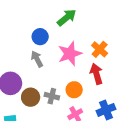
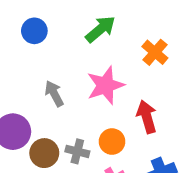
blue circle: (40, 37) -> (34, 31), moved
orange cross: (100, 49) -> (155, 52), moved

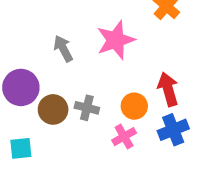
red arrow: (147, 117) -> (168, 89), moved
orange circle: (112, 142) -> (134, 106), moved

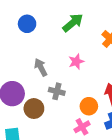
pink star: (116, 40) -> (76, 62), size x0.6
gray cross: (87, 108) -> (57, 91), moved

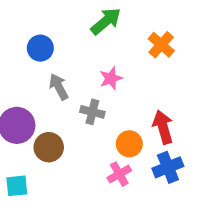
blue circle: (27, 24) -> (40, 48), moved
gray cross: (57, 91) -> (92, 112), moved

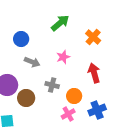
gray arrow: (59, 87) -> (32, 62), turned 140
gray cross: (92, 112) -> (52, 85), moved
red arrow: (163, 127) -> (94, 73), moved

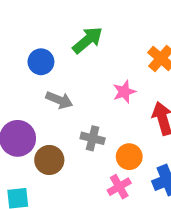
green arrow: (60, 23) -> (88, 40), moved
pink star: (63, 57) -> (124, 92), moved

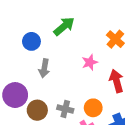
gray arrow: (59, 100) -> (44, 68), turned 78
gray cross: (93, 138) -> (65, 109), moved

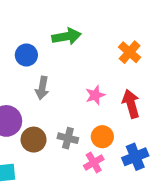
green arrow: (64, 26) -> (67, 36), turned 30
pink star: (90, 62) -> (95, 95), moved

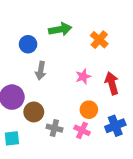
orange cross: (130, 52) -> (99, 40), moved
gray cross: (68, 138) -> (54, 128), moved
pink cross: (94, 163) -> (82, 130), turned -35

